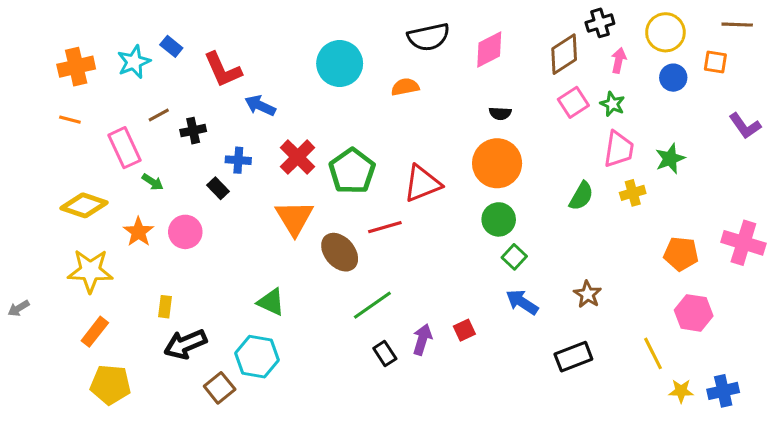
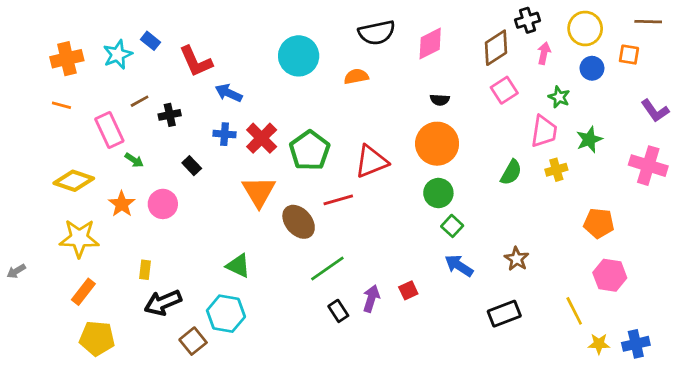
green star: (612, 104) -> (559, 97), moved
blue cross: (238, 160) -> (225, 134), moved
pink cross: (743, 243) -> (648, 166), moved

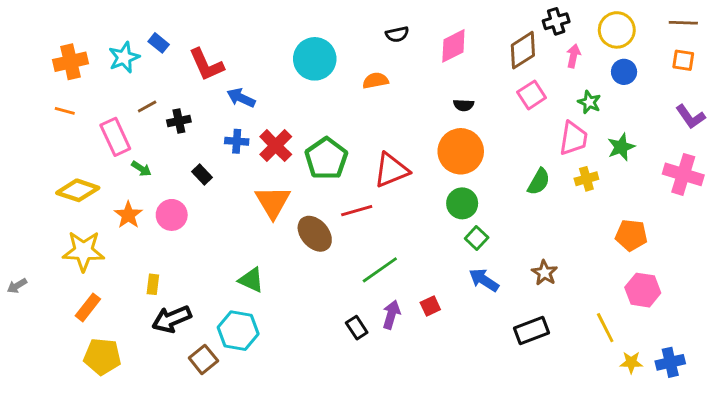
black semicircle: (377, 33) -> (397, 34), size x0.6
orange square: (629, 55) -> (683, 60), moved
green line: (327, 268) -> (380, 270), moved

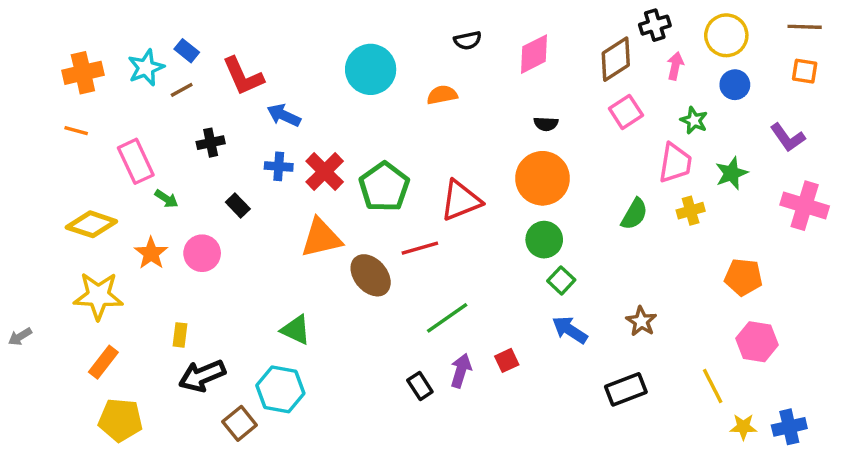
brown line: (147, 107) -> (182, 90), moved
purple L-shape: (690, 117) -> (788, 137), moved
orange triangle: (273, 202) -> (321, 238), turned 48

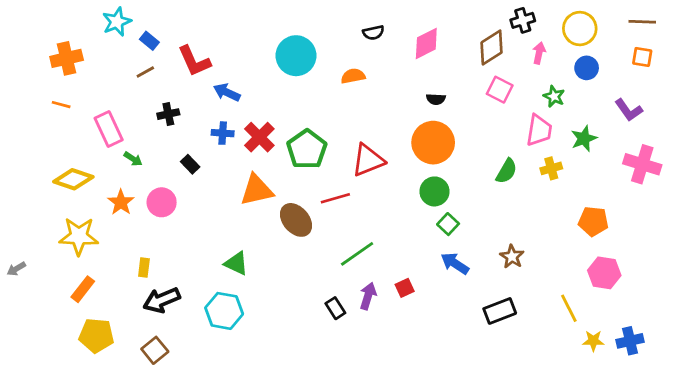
cyan star: (146, 68) -> (117, 22), moved
pink square: (626, 112) -> (500, 90), turned -30
brown square: (240, 423) -> (155, 350), moved

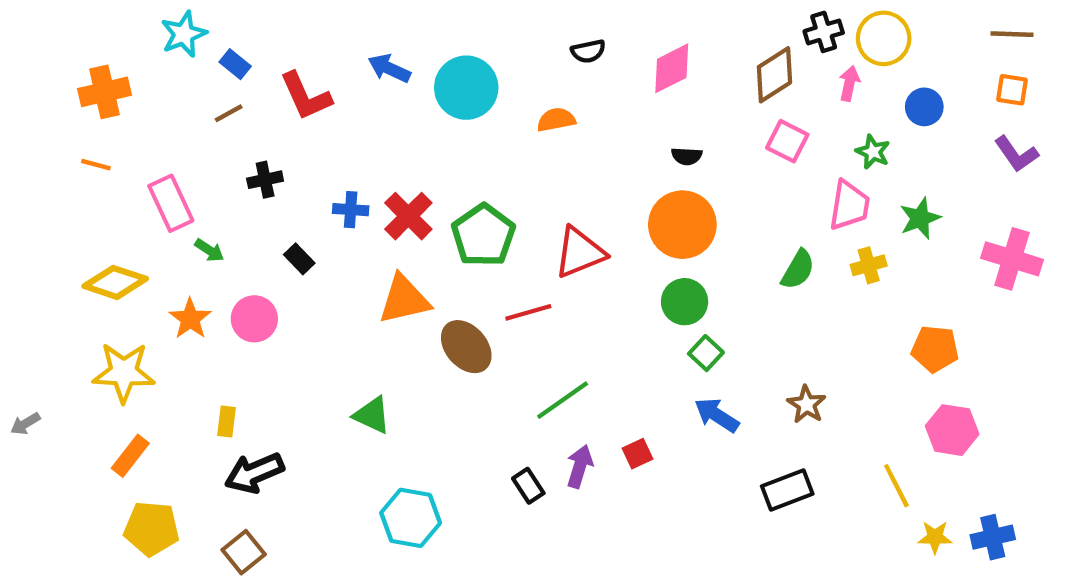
yellow circle: (580, 29) -> (884, 38), moved
blue arrow: (227, 92) -> (389, 68), moved
purple L-shape: (629, 110) -> (1016, 154), moved
cyan hexagon: (224, 311) -> (411, 518), moved

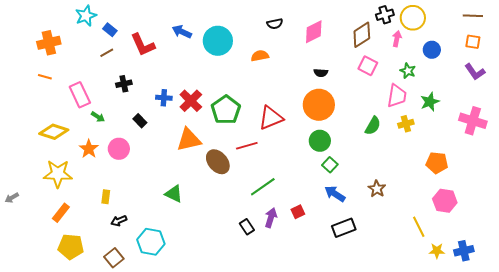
black arrow: (254, 473) -> (119, 221), size x0.6
black rectangle: (787, 490) -> (344, 228), moved
cyan hexagon: (411, 518) -> (151, 242), moved

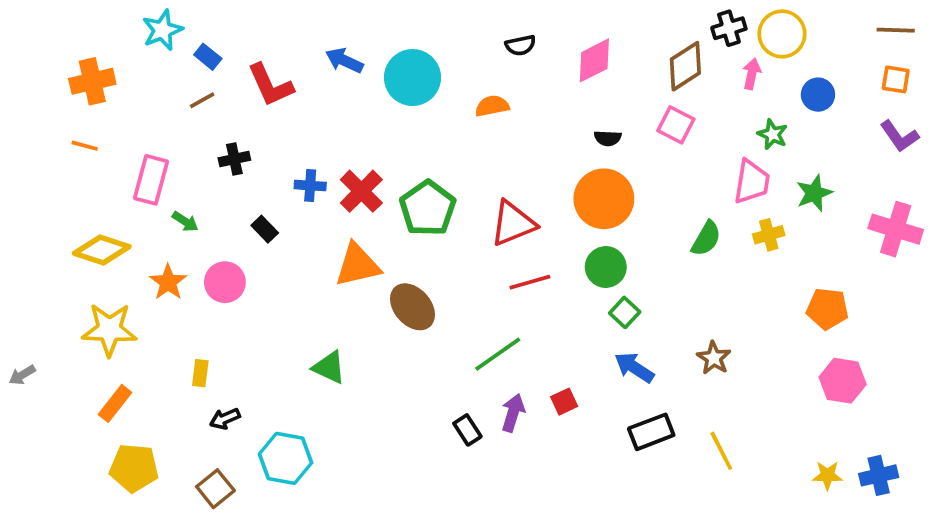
pink square: (368, 66) -> (676, 125), moved
pink rectangle: (80, 95) -> (151, 180), turned 40
red line: (247, 146) -> (530, 282), moved
yellow line: (419, 227) -> (721, 451), moved

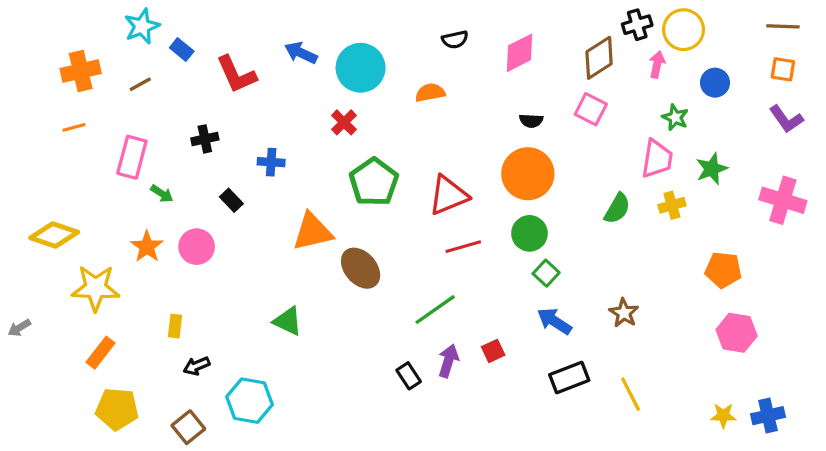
brown line: (202, 100) -> (140, 84), moved
orange line: (85, 146) -> (74, 127), turned -30
red cross: (361, 191) -> (344, 122), moved, size x0.7
yellow diamond: (102, 250) -> (54, 235), moved

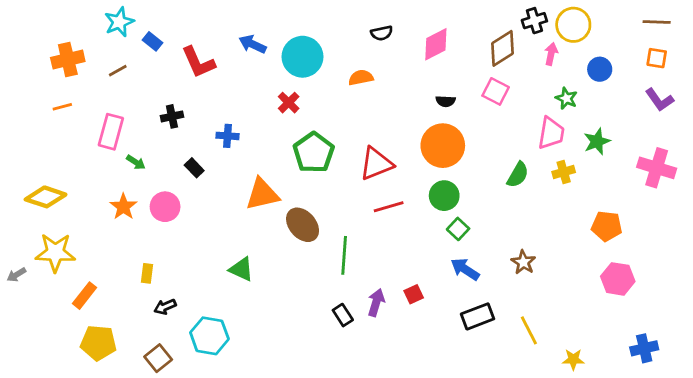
yellow star: (96, 288) -> (55, 253), moved
green line: (435, 310) -> (344, 255), moved, turned -51
yellow star: (723, 416) -> (573, 359), moved

